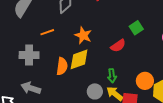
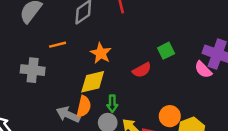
orange semicircle: (62, 66) -> (84, 107), moved
green arrow: (112, 76) -> (112, 104), moved
gray arrow: (31, 88) -> (68, 115), moved

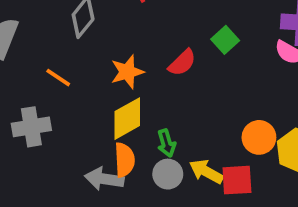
orange line: (58, 45) -> (58, 78), turned 63
orange star: (101, 53) -> (127, 72), turned -30
red semicircle: (142, 70) -> (182, 63), moved

